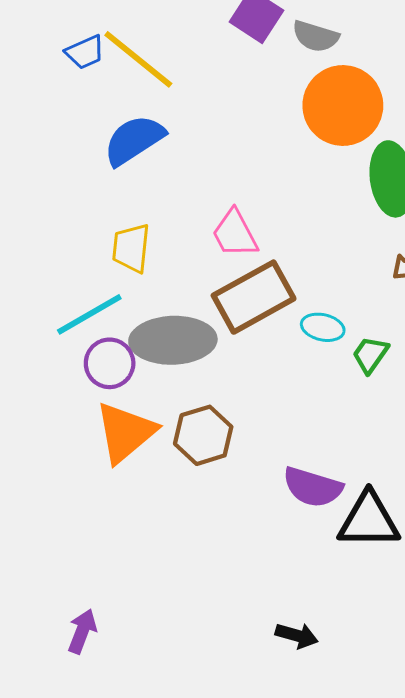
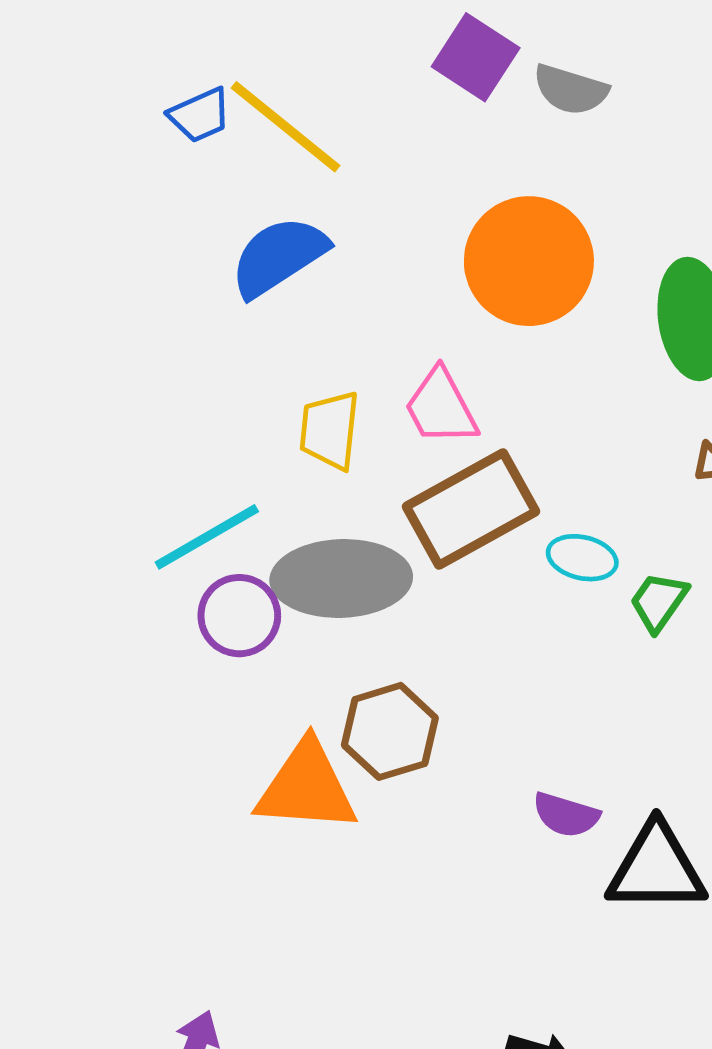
orange circle: (343, 105) -> (529, 261), moved
yellow trapezoid: (131, 248) -> (330, 430), moved
orange triangle: (125, 432) -> (306, 787), moved, turned 44
purple semicircle: (313, 487) -> (566, 815), size x0.7

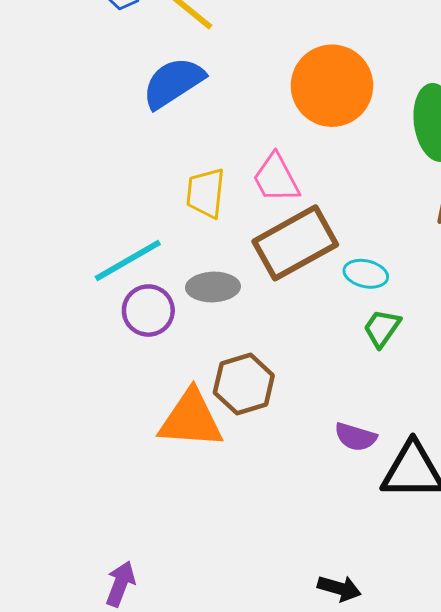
gray ellipse: (341, 579) -> (213, 287), size x0.6
green trapezoid: (659, 602) -> (382, 328), moved

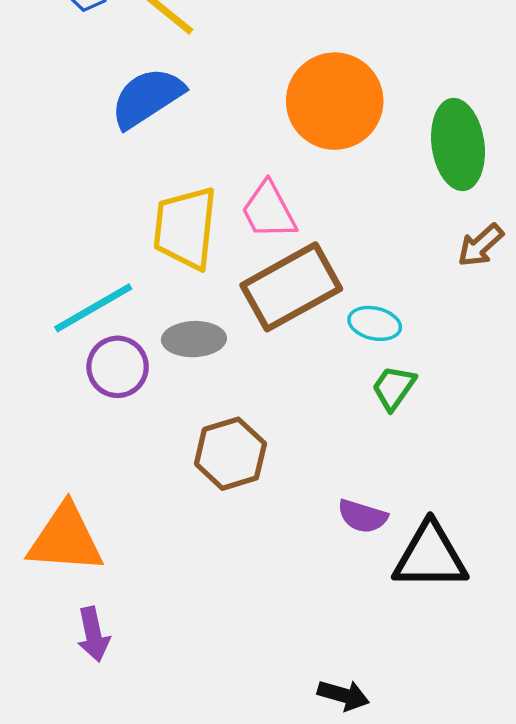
yellow trapezoid: (206, 193) -> (185, 228), size x1.4
orange triangle: (191, 419) -> (65, 539), moved
purple arrow: (120, 584) -> (93, 634), moved, turned 147

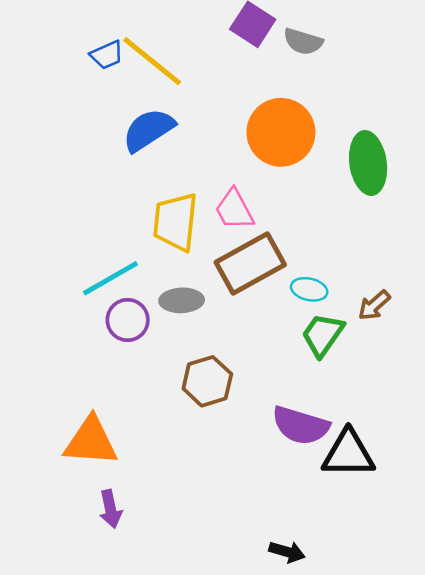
brown arrow: (481, 245) -> (374, 305), moved
green trapezoid: (394, 388) -> (323, 335), size x1.4
purple semicircle: (362, 516) -> (301, 426), size x1.6

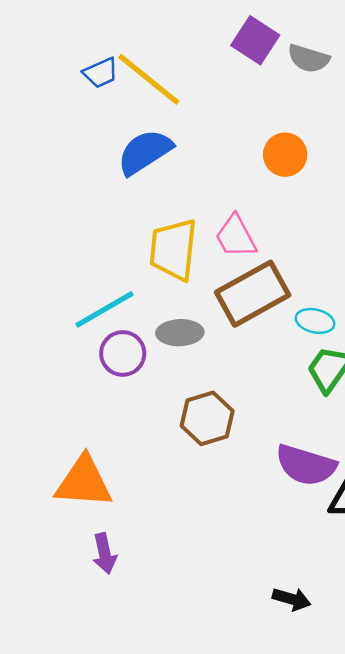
orange circle: (281, 132) -> (285, 155), size x0.6

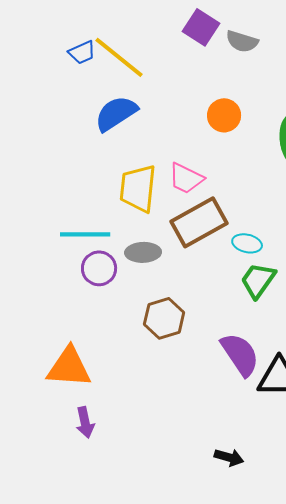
pink trapezoid: (236, 236) -> (186, 178), turned -36
cyan line: (105, 309) -> (85, 234), turned 30
purple semicircle: (306, 465) -> (240, 354), turned -141

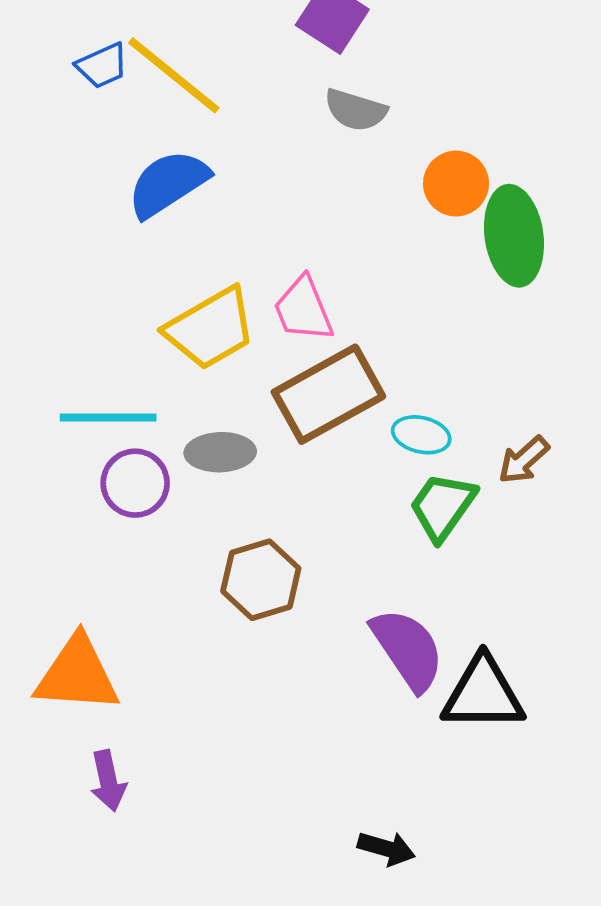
gray semicircle: (242, 41) -> (355, 110), moved
orange circle: (224, 115) -> (456, 184), moved
pink trapezoid: (186, 178) -> (303, 309), turned 42
yellow trapezoid: (138, 188) -> (211, 328), turned -126

